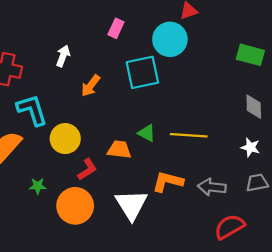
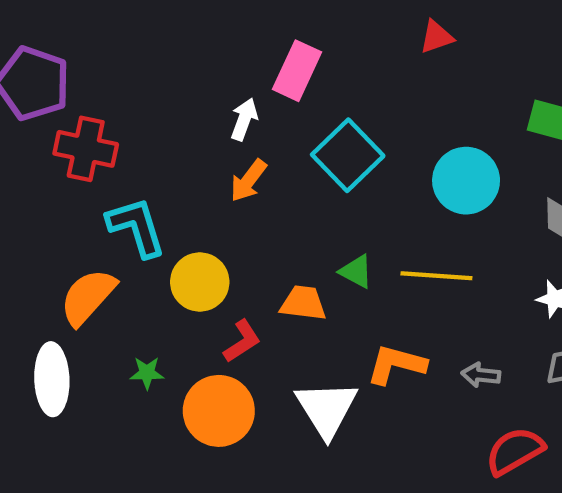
pink rectangle: (116, 28) -> (297, 71), size x1.5
cyan circle: (170, 39) -> (466, 181), moved
white arrow: (63, 56) -> (244, 119), moved
cyan square: (142, 72) -> (348, 155), turned -32
gray arrow: (212, 187) -> (481, 375), size x0.7

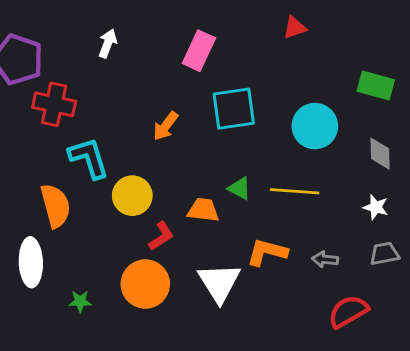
white arrow: (244, 119) -> (108, 43), moved
cyan square: (348, 155) -> (234, 109), turned 36
orange semicircle: (88, 297) -> (55, 206), turned 123
green star: (147, 373) -> (80, 301), moved

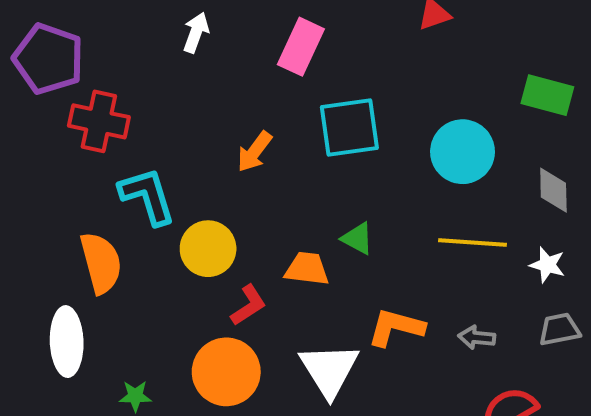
white arrow: (108, 43) -> (196, 33), moved
yellow line: (295, 191) -> (473, 243), moved

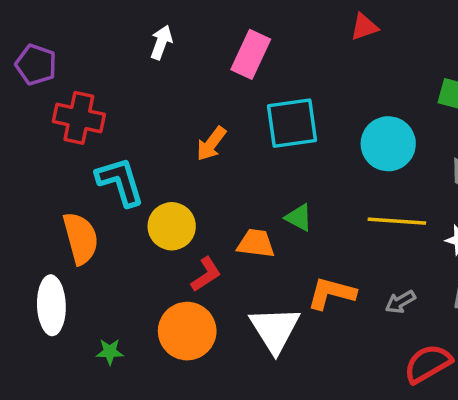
purple pentagon: (48, 59) -> (36, 65), size x0.7
gray arrow: (477, 338) -> (400, 302), turned -36

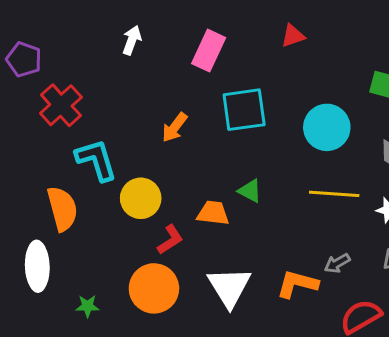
red triangle: (364, 27) -> (293, 36), moved
red cross: (79, 118) -> (61, 105), turned 36
orange L-shape: (332, 293) -> (297, 284), moved

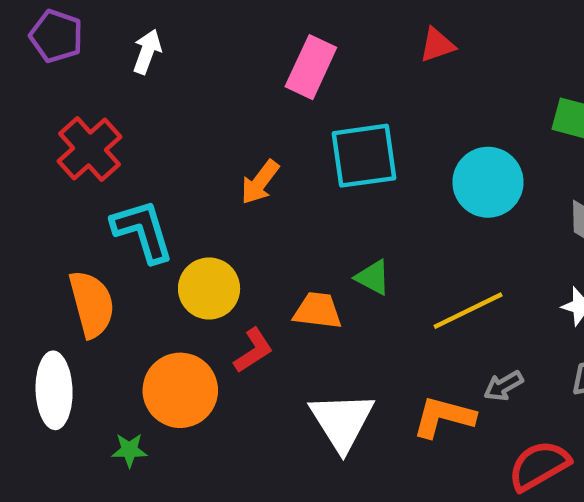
white arrow: (132, 40) -> (147, 52), moved
purple pentagon: (24, 59) -> (56, 36), moved
yellow line: (334, 194) -> (468, 311), moved, turned -30
orange circle: (154, 288) -> (180, 390), moved

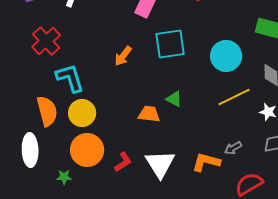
yellow circle: (209, 288) -> (82, 113), moved
yellow line: (468, 311) -> (234, 97), moved
red L-shape: (253, 350) -> (123, 162), moved

